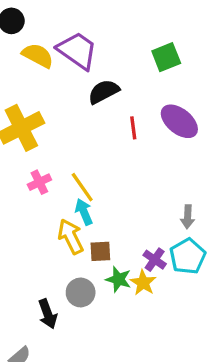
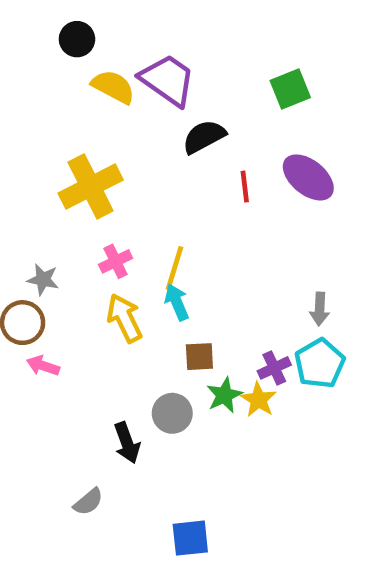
yellow line: (82, 187) -> (174, 268), turned 52
yellow arrow: (71, 237) -> (125, 318), moved
purple cross: (155, 260) -> (274, 368), turned 30
green star: (118, 279) -> (224, 395), turned 30

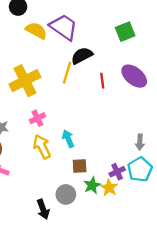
yellow line: (174, 268) -> (67, 73), moved

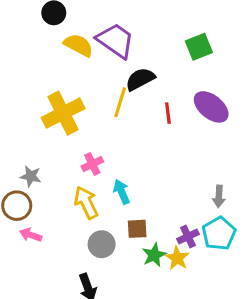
pink cross: (37, 118) -> (92, 164), moved
gray circle: (66, 194) -> (102, 244), moved

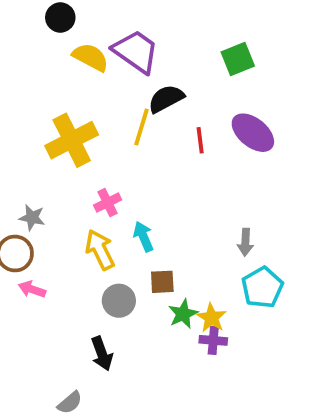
gray arrow: (219, 196) -> (245, 242), moved
purple cross: (188, 237) -> (213, 340), moved, turned 30

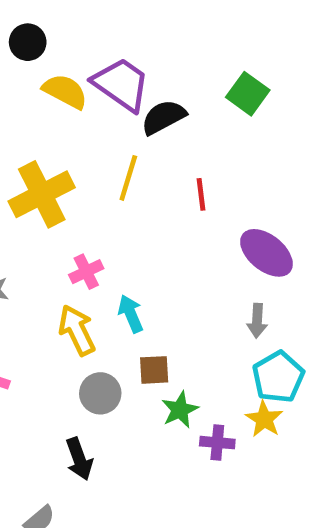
green square: (238, 59) -> (248, 94), turned -32
black semicircle: (166, 99) -> (163, 117), moved
purple ellipse: (253, 133) -> (266, 253), moved
yellow star: (211, 318) -> (264, 419), moved

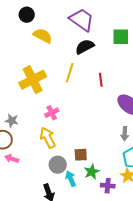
purple trapezoid: (121, 84) -> (82, 20), moved
green square: (248, 94) -> (121, 37), turned -36
cyan arrow: (131, 314) -> (71, 179), moved

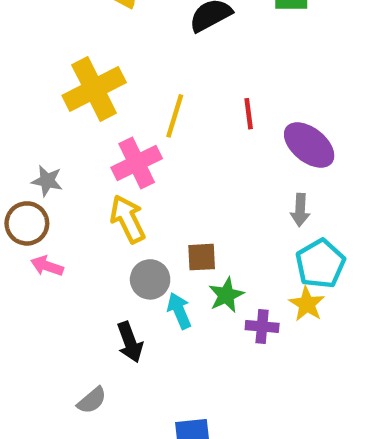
yellow line: (70, 73) -> (175, 116), moved
red line: (101, 80) -> (249, 114), moved
pink cross: (52, 113) -> (137, 163), size x1.5

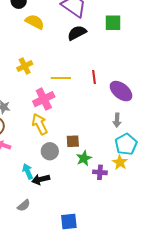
yellow cross: (94, 89) -> (25, 66), size x0.6
yellow line: (175, 116) -> (61, 78), turned 72
cyan arrow: (179, 311) -> (28, 171), moved
black arrow: (130, 342) -> (41, 179), turned 96

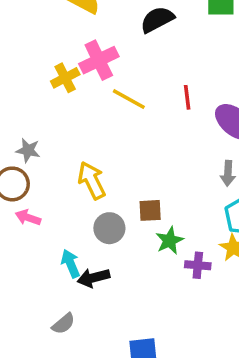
yellow line: (61, 78) -> (129, 99), turned 30
pink cross: (44, 99) -> (99, 60), moved

